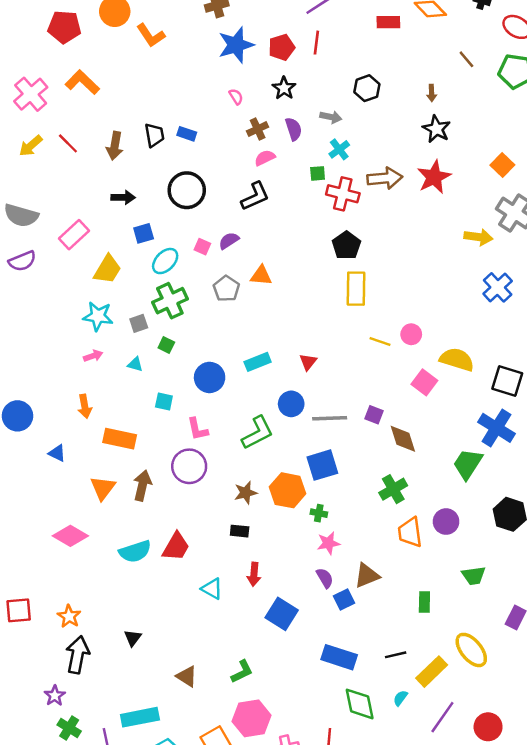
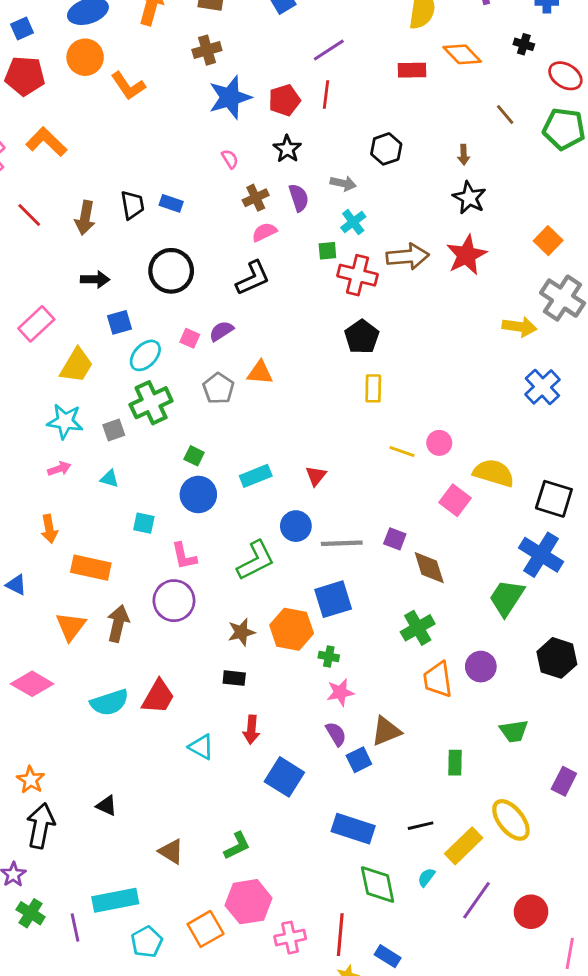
yellow rectangle: (356, 289) -> (373, 388), size x0.7
green square: (166, 345) -> (194, 456), moved
black triangle: (133, 638) -> (107, 806), turned -42

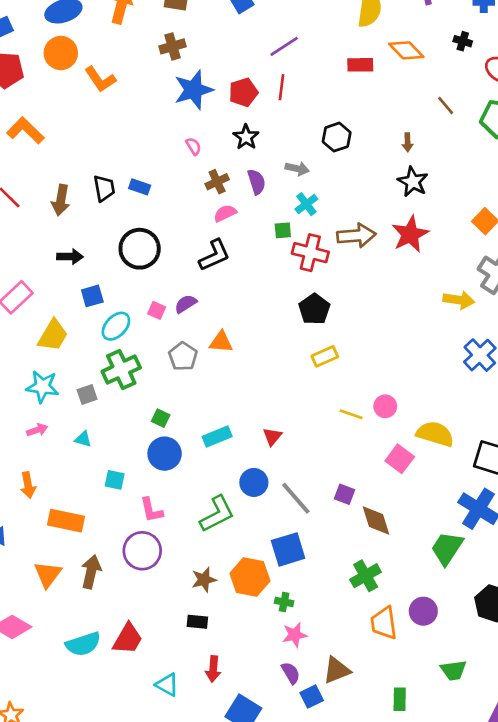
yellow rectangle: (373, 388) -> (325, 356), turned 65
gray line: (342, 543) -> (296, 498), turned 51

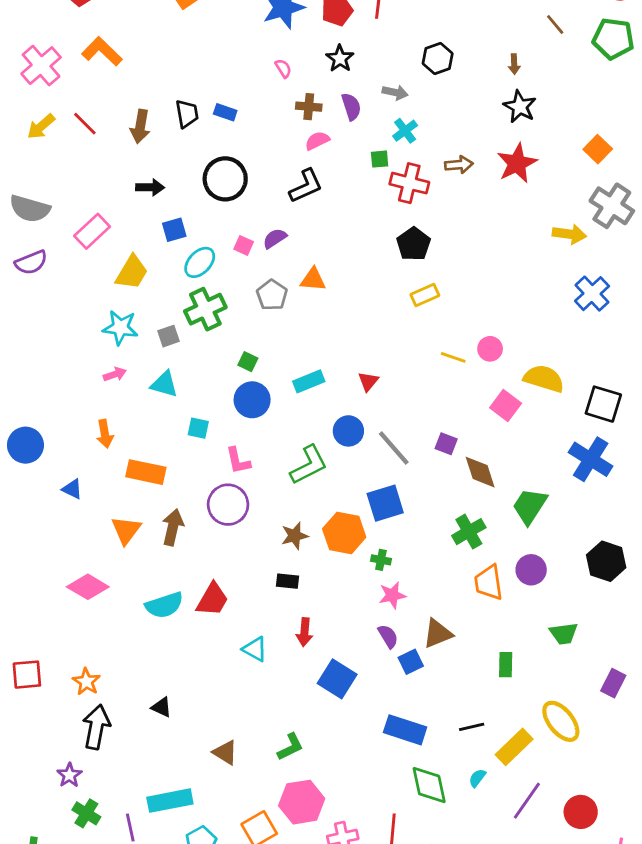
brown cross: (217, 182) -> (309, 107), turned 30
brown arrow: (356, 236) -> (459, 165), size x0.7
cyan triangle: (83, 439) -> (164, 384), size x1.5
green trapezoid: (447, 548) -> (530, 506), moved

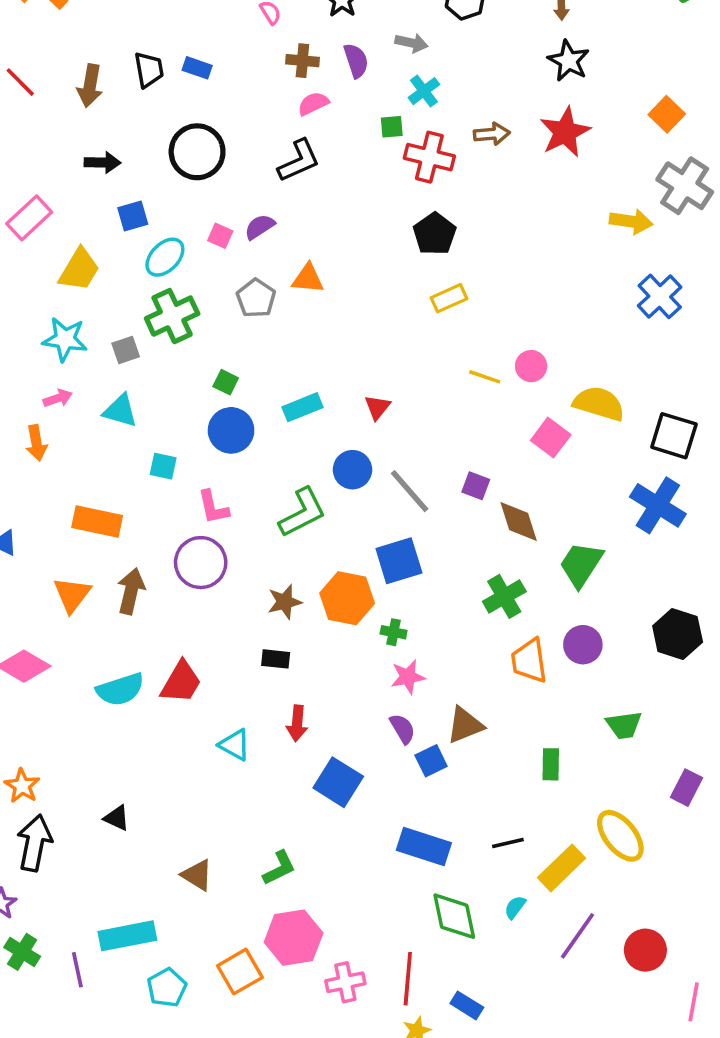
orange arrow: (105, 434) -> (36, 443), moved

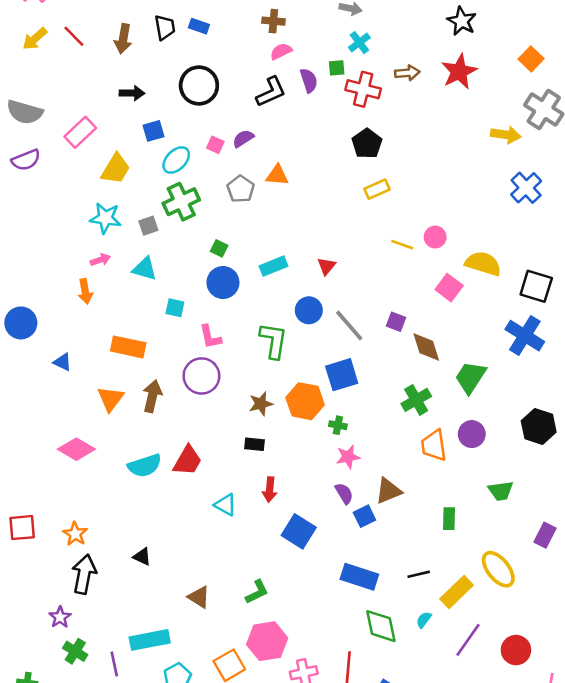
purple semicircle: (356, 61) -> (309, 80), moved
green L-shape: (302, 513) -> (273, 341), turned -54

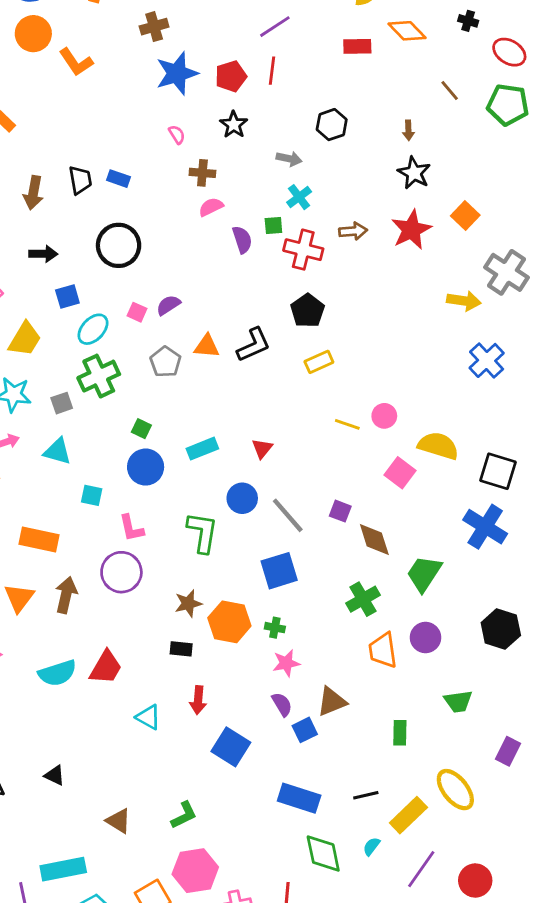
orange square: (531, 59) -> (465, 216), moved
black L-shape: (271, 92) -> (254, 345), moved
orange hexagon: (305, 401) -> (229, 622), moved

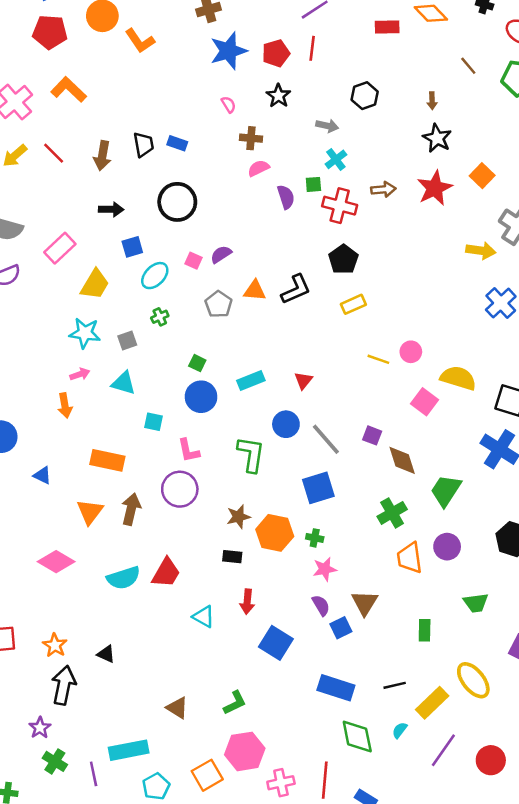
green cross: (99, 376) -> (160, 317), size x0.5
brown triangle: (332, 701) -> (365, 603), turned -36
black triangle: (55, 775) -> (106, 654), moved

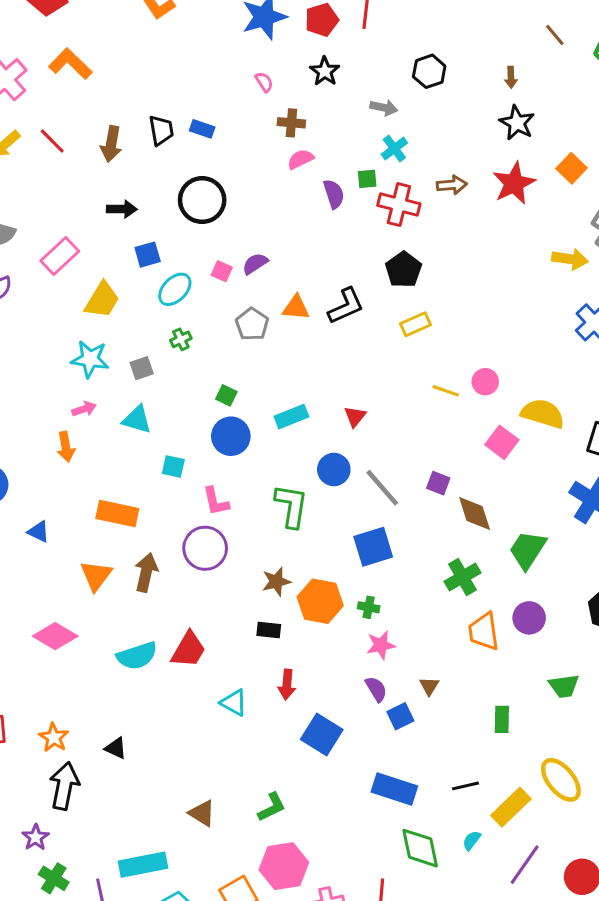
brown triangle: (365, 603) -> (429, 686), size x0.6

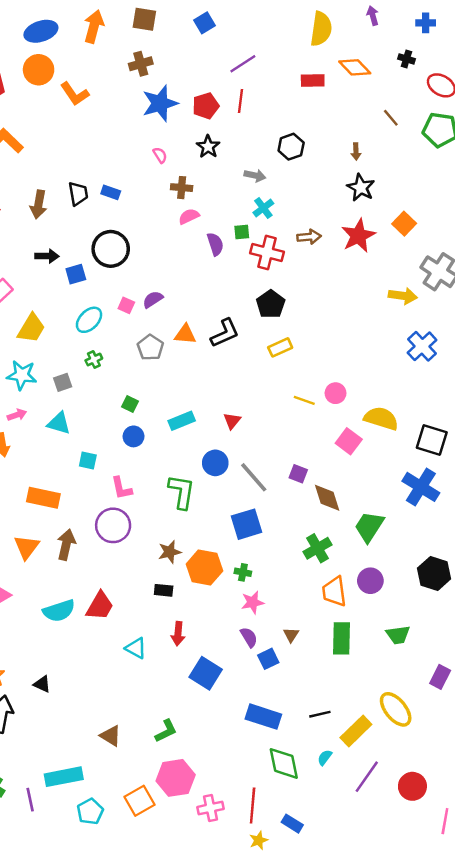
blue square: (148, 255) -> (76, 274), moved
blue circle: (231, 436) -> (134, 436), size x0.7
green rectangle: (502, 719) -> (342, 638), moved, size x1.5

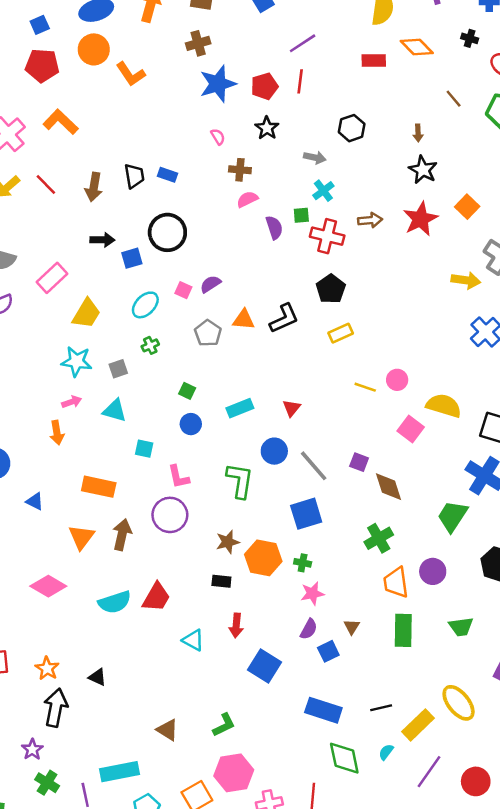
green trapezoid: (369, 527) -> (452, 516), moved
purple semicircle: (249, 637) -> (309, 629), turned 60

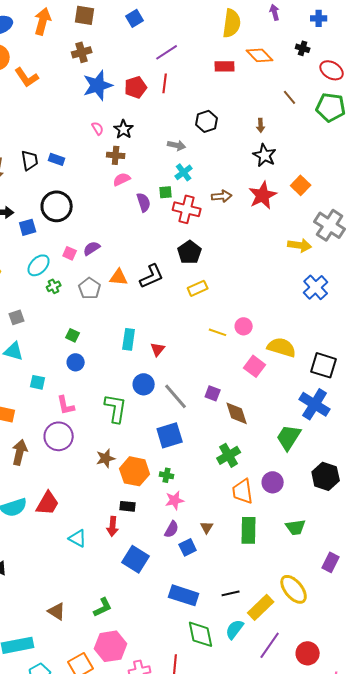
black star: (267, 128) -> (124, 129), moved
green cross: (150, 345) -> (54, 286), moved
cyan rectangle: (240, 408) -> (129, 339), moved, turned -60
black rectangle: (221, 581) -> (128, 506), moved
cyan semicircle: (386, 752) -> (235, 629), size x1.5

